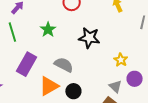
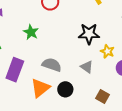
black star: (89, 38) -> (89, 34), moved
gray triangle: (115, 86) -> (87, 67), moved

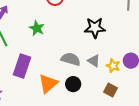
yellow star: (107, 51) -> (113, 66), moved
gray semicircle: (52, 65) -> (71, 59), moved

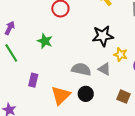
purple rectangle: (22, 66) -> (33, 80), size x0.6
yellow star: (113, 66) -> (121, 55), moved

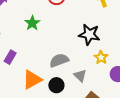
gray semicircle: (81, 69) -> (59, 60), turned -48
gray triangle: (104, 69) -> (80, 76), moved

